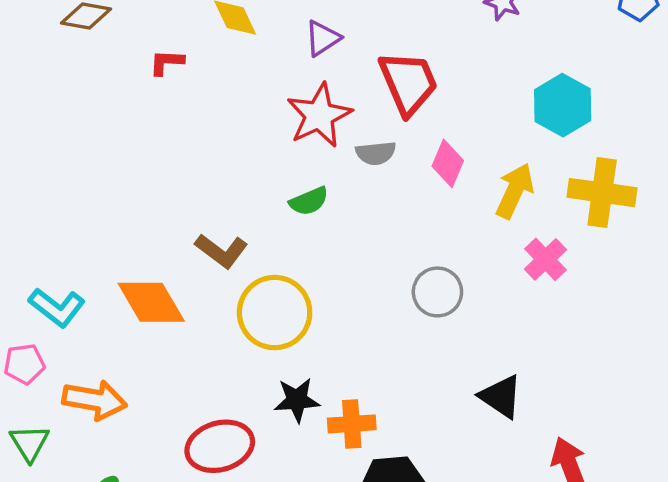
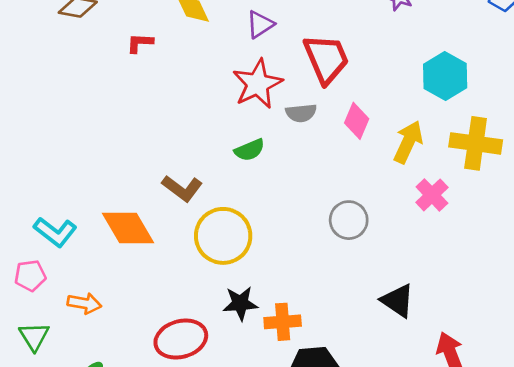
orange arrow: (95, 400) -> (84, 303), size x0.7

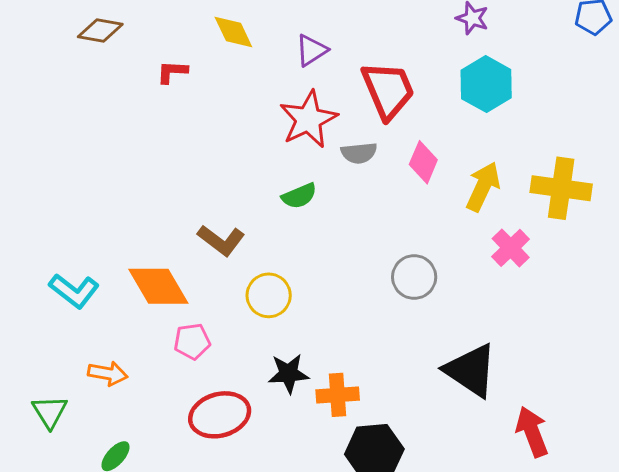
cyan hexagon: (445, 76) -> (486, 84), moved
yellow circle: (223, 236) -> (269, 295), size x0.7
pink pentagon: (30, 276) -> (192, 341), moved
black triangle: (398, 301) -> (471, 370), size x1.4

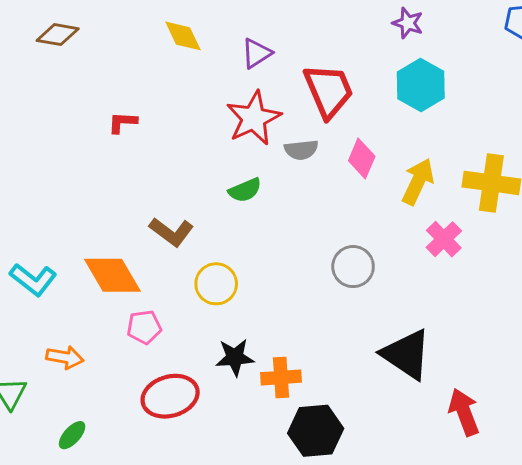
red L-shape: (172, 72) -> (123, 122), moved

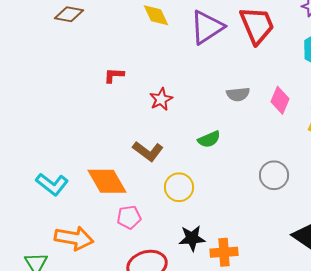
purple triangle: (257, 53) -> (207, 27), size x1.6
red trapezoid: (329, 91) -> (257, 25), moved
red star: (254, 118) -> (161, 99), moved, size x0.6
green semicircle: (245, 190) -> (209, 139), moved
orange arrow: (65, 357) -> (74, 238), size x1.5

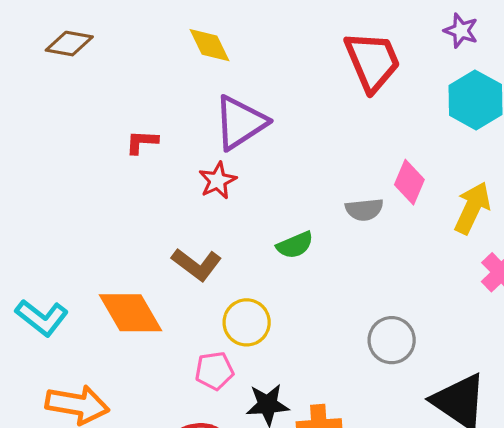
purple triangle: (207, 27) -> (240, 123), moved
gray semicircle: (238, 94) -> (364, 210), moved
gray circle: (274, 175) -> (392, 340), moved
pink pentagon: (129, 217) -> (214, 371), moved

